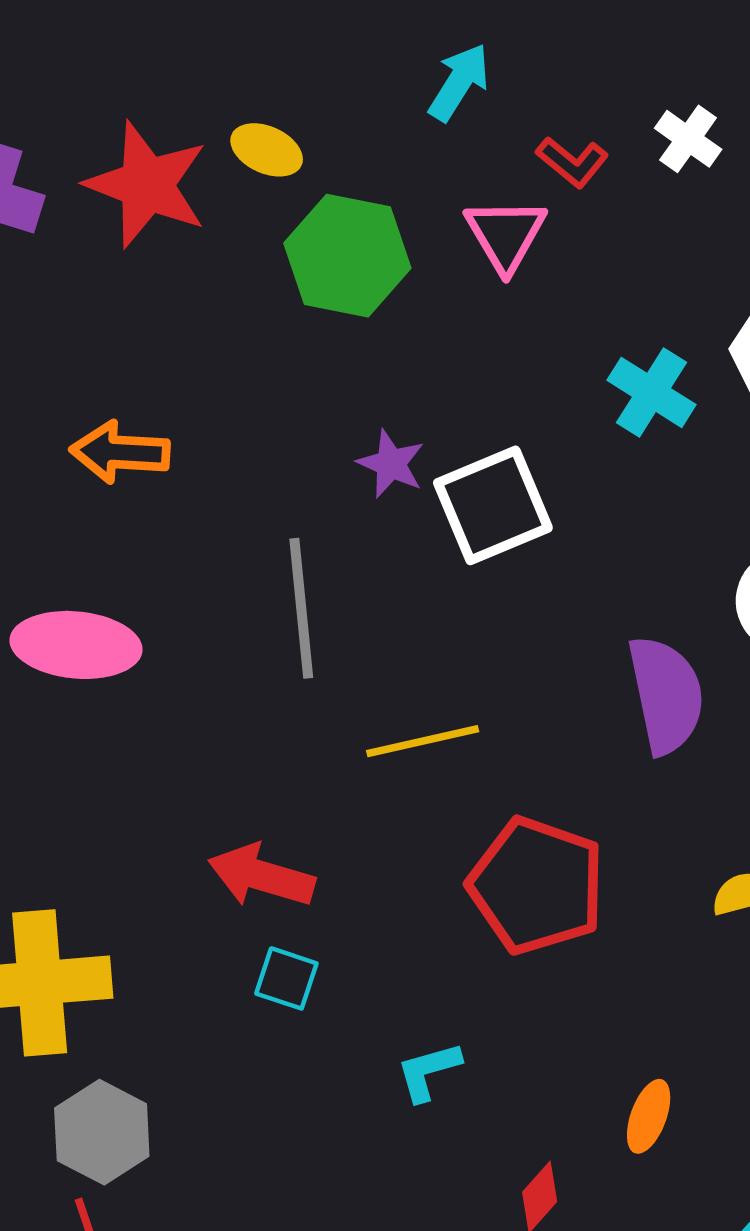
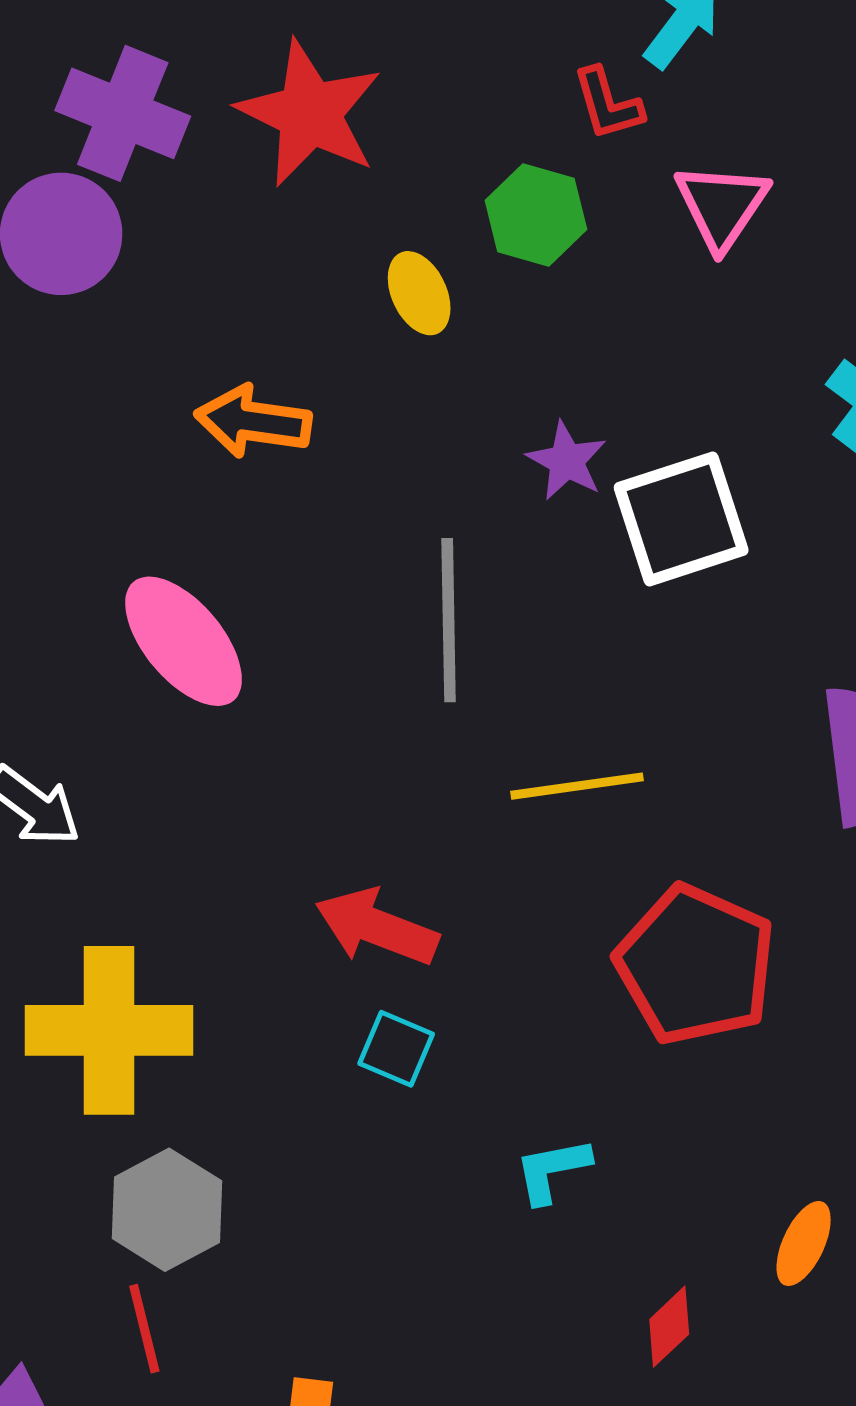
yellow ellipse: (267, 150) -> (419, 293), moved, turned 36
red L-shape: (572, 162) -> (608, 104), moved, turned 30
green hexagon: (347, 256) -> (536, 215), size x0.7
pink ellipse: (76, 645) -> (184, 641), turned 40

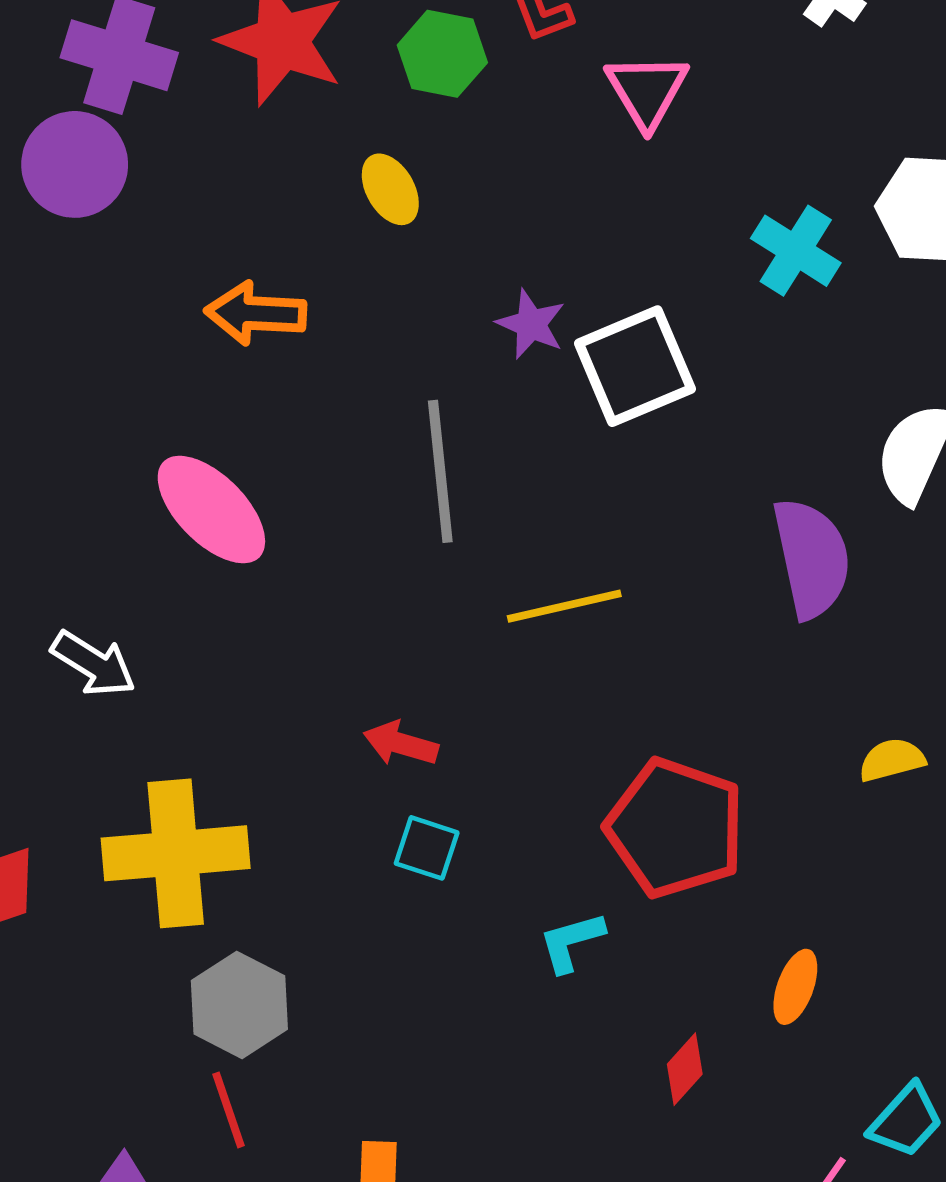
green hexagon: (536, 215) -> (442, 54), moved
red arrow: (377, 927) -> (401, 744), size x0.7
red pentagon: (696, 965) -> (675, 828), moved

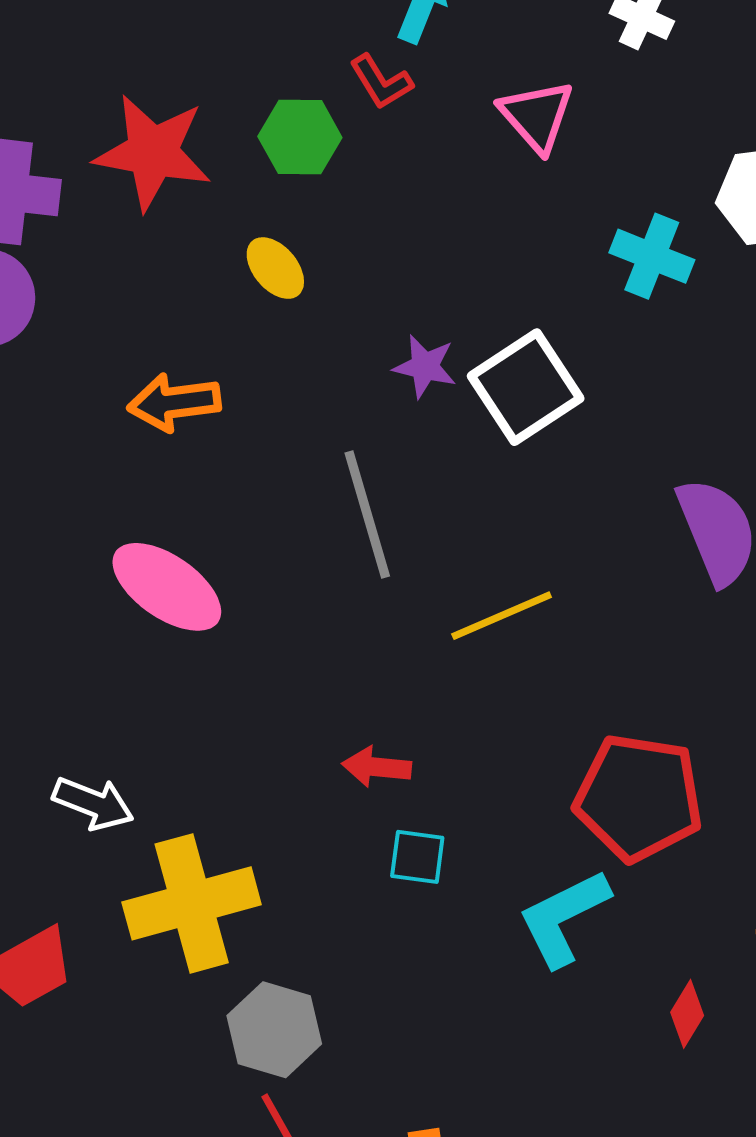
pink triangle: (647, 91) -> (537, 116), moved
white arrow: (93, 664) -> (93, 803), moved
cyan L-shape: (571, 942) -> (564, 918), size x1.6

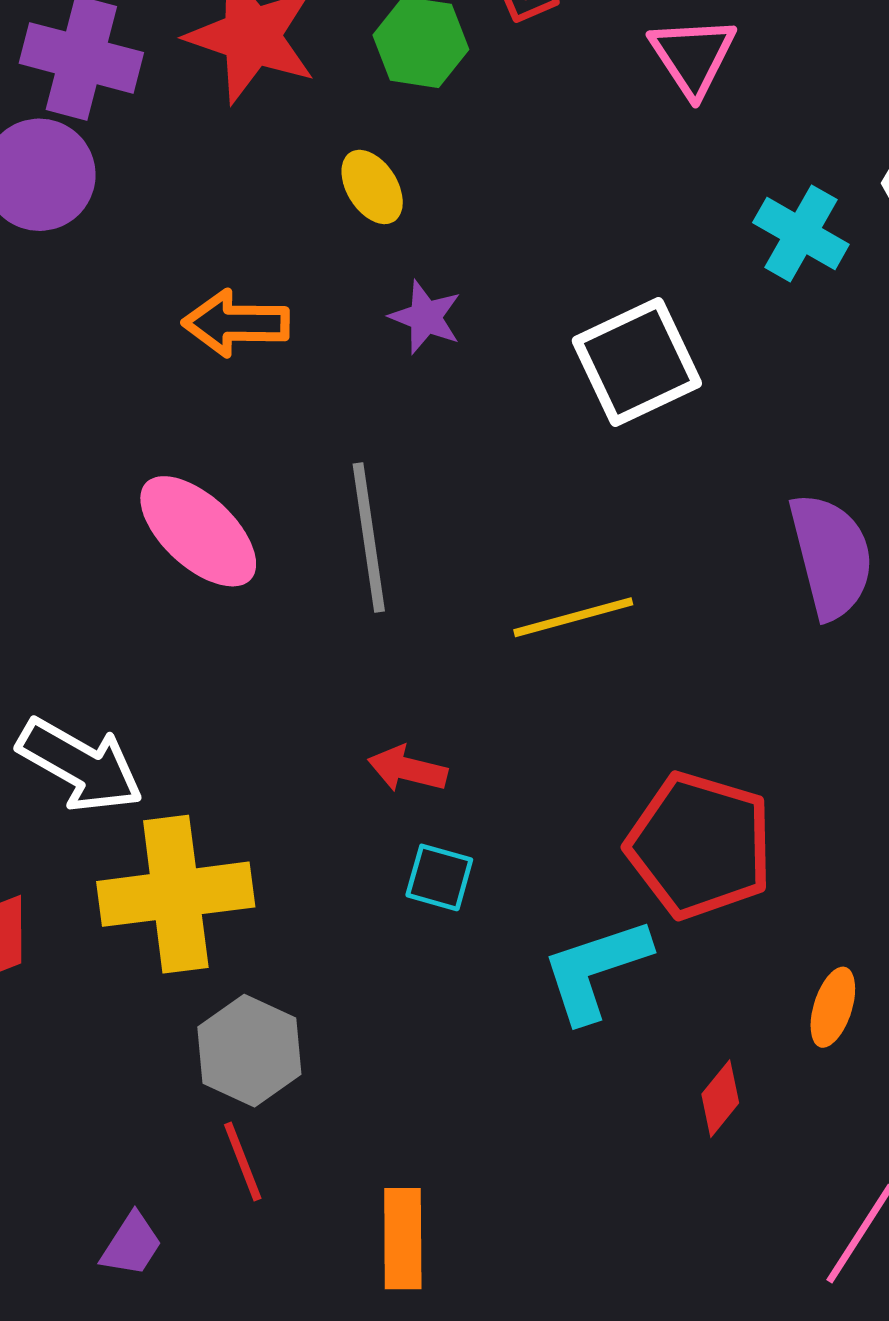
purple star: (425, 366) -> (426, 317), moved
gray line: (367, 514) -> (369, 538), moved
white arrow: (93, 803) -> (80, 765), size x1.4

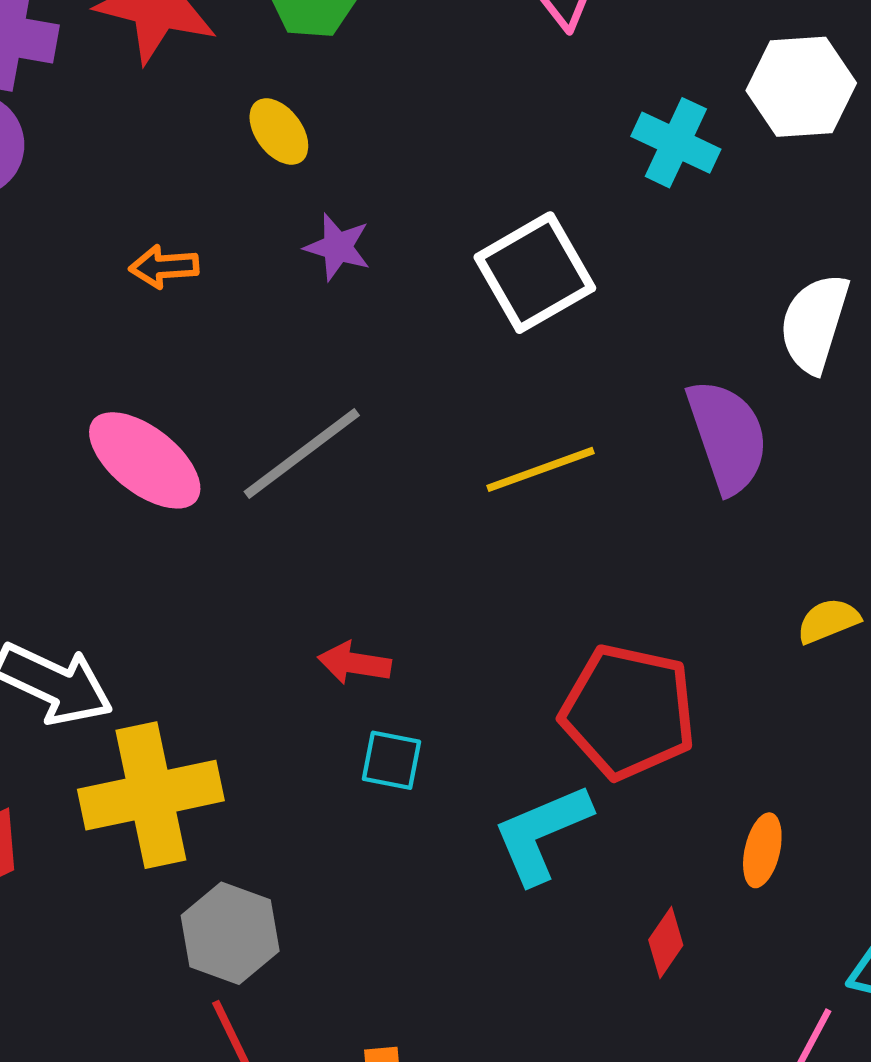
orange arrow: (236, 323) -> (164, 267), size x0.7
gray line: (369, 538) -> (302, 454), turned 66
yellow line: (573, 617) -> (541, 469), moved

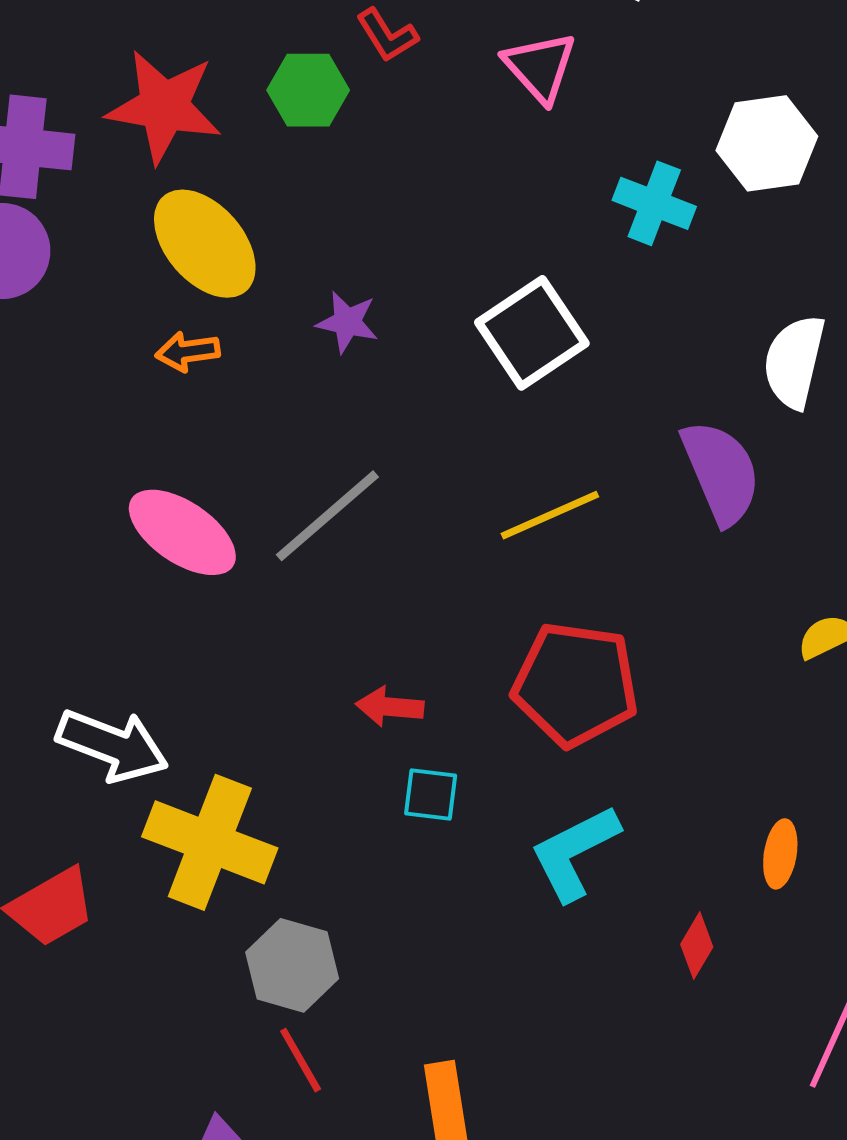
yellow ellipse: (279, 132) -> (205, 244), moved, size x1.8
red pentagon: (628, 712) -> (575, 684), moved
yellow cross: (151, 795) -> (210, 842), turned 37

